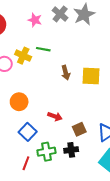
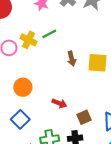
green line: (43, 49) -> (49, 34), turned -40
blue square: (28, 132) -> (20, 119), moved

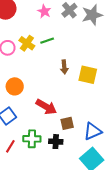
red arrow: (59, 103) -> (46, 107), size x1.5

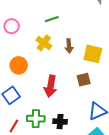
yellow cross: (27, 43) -> (44, 43), moved
red arrow: (46, 107) -> (51, 86), turned 70
brown square: (67, 123) -> (84, 80), moved

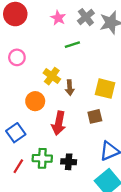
green line: (52, 19) -> (72, 45), moved
brown arrow: (69, 46) -> (70, 88), moved
orange circle: (19, 65) -> (35, 101), moved

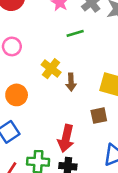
orange circle: (35, 101) -> (17, 95), moved
red arrow: (59, 123) -> (66, 138), moved

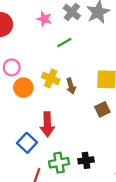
orange circle: (17, 95) -> (23, 88), moved
red arrow: (66, 138) -> (47, 124), moved

